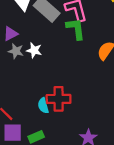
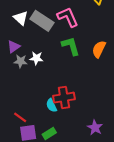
green L-shape: (76, 29) -> (71, 46), moved

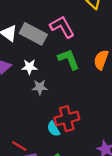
white star: (36, 58) -> (29, 67), moved
gray star: (21, 61) -> (40, 87), moved

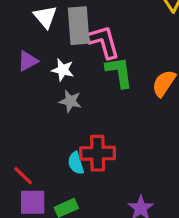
pink L-shape: (62, 27) -> (104, 42), moved
gray rectangle: (33, 34) -> (79, 26), turned 45

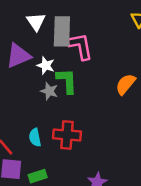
purple triangle: (28, 61) -> (18, 56), size x1.5
green L-shape: (119, 72) -> (67, 81), moved
cyan semicircle: (76, 163) -> (35, 137), moved

